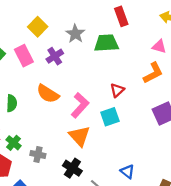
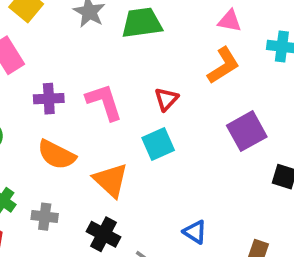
purple cross: (55, 56) -> (49, 99), moved, turned 35
orange semicircle: (48, 94) -> (57, 155), moved
pink L-shape: (80, 105) -> (104, 102), moved, turned -55

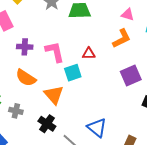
red triangle: (166, 99) -> (89, 54), turned 40
cyan square: (158, 144) -> (73, 73), moved
blue triangle: (195, 232) -> (97, 128), size x1.5

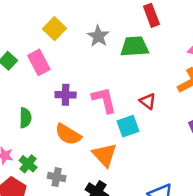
red triangle: (89, 54) -> (148, 101), turned 40

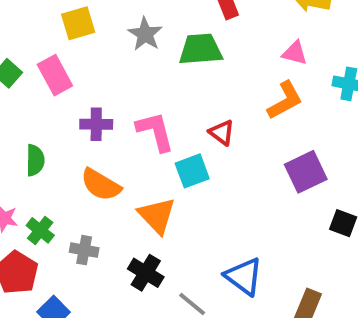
yellow square: (55, 29) -> (78, 23), turned 30

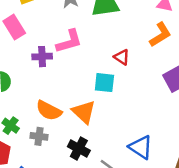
pink L-shape: (155, 131) -> (69, 41), moved, turned 92
cyan square: (192, 171) -> (104, 83), turned 30
orange semicircle: (101, 185) -> (49, 111), moved

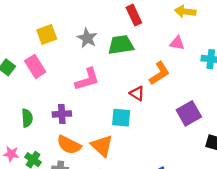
orange L-shape: (160, 35) -> (159, 73), moved
purple cross: (42, 57) -> (62, 114), moved

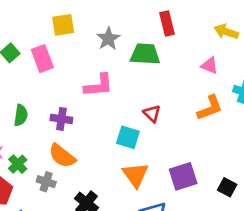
orange L-shape: (159, 73) -> (210, 108), moved
purple square: (189, 113) -> (183, 176), moved
orange triangle: (102, 146) -> (135, 175), moved

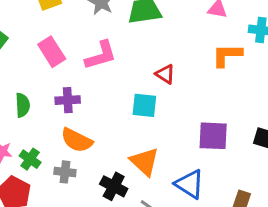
pink rectangle: (42, 59) -> (52, 52), moved
orange L-shape: (210, 108) -> (227, 55), turned -148
orange triangle: (135, 175) -> (144, 162), moved
purple square: (183, 176) -> (213, 136), turned 32

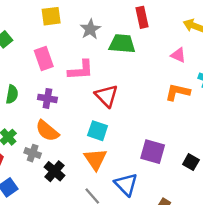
red triangle: (165, 74) -> (106, 96), moved, size x1.5
cyan square: (144, 105) -> (98, 131), moved
black cross: (114, 186) -> (54, 171), moved

